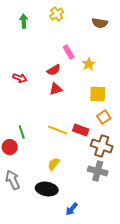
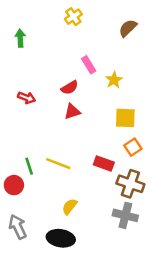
green arrow: (24, 21) -> (20, 38), moved
brown semicircle: (100, 23) -> (128, 28), turned 126
yellow line: (58, 130) -> (58, 164), moved

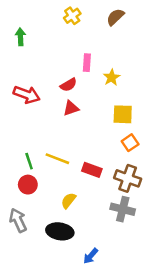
brown semicircle: (128, 28) -> (115, 17), moved
pink rectangle: (89, 65) -> (87, 63), turned 35
red arrow: (27, 98) -> (27, 95), size x1.5
red rectangle: (104, 164) -> (92, 170), moved
red circle: (14, 185) -> (28, 185), moved

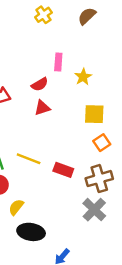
brown cross: (128, 178) -> (99, 179), turned -35
yellow semicircle: (68, 201) -> (16, 207), moved
gray cross: (123, 209) -> (94, 210), turned 30

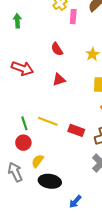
pink rectangle: (58, 62) -> (73, 17), moved
red semicircle: (40, 84) -> (57, 49), moved, turned 88

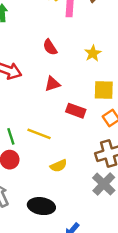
red rectangle: (76, 130) -> (76, 111), moved
yellow semicircle: (38, 161) -> (59, 166), moved, turned -152

